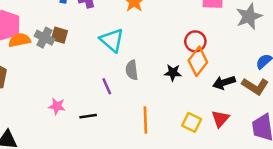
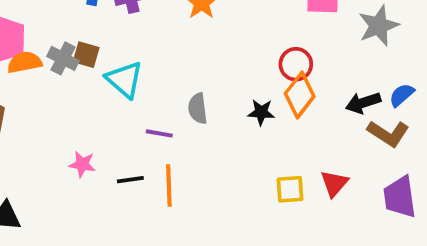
cyan triangle: (112, 40) -> (125, 80), moved
black arrow: (224, 83) -> (363, 103), moved
purple line: (107, 86) -> (159, 133), turned -56
orange line: (145, 120) -> (169, 185), moved
yellow square: (192, 122) -> (290, 189), turned -30

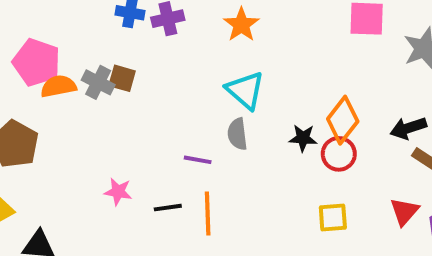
red circle: (296, 64) -> (339, 154), moved
cyan triangle: (125, 80) -> (245, 90), moved
red triangle: (334, 183) -> (404, 212), moved

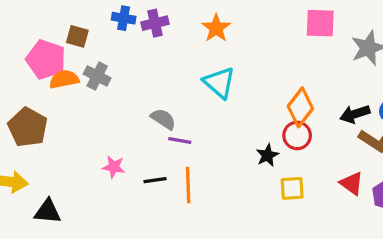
brown square: (122, 78) -> (77, 36), moved
gray semicircle: (237, 134) -> (163, 119), moved, turned 130
black star: (303, 138) -> (267, 155), moved, turned -30
red triangle: (404, 212) -> (352, 183), turned -35

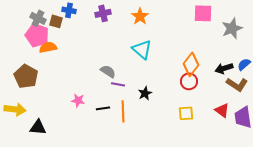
blue cross: (124, 18) -> (69, 10), moved
gray cross: (97, 76) -> (38, 18), moved
black star: (267, 155) -> (145, 93), moved

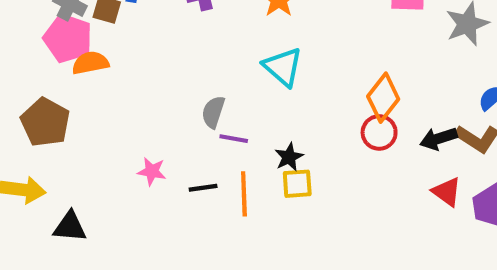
black arrow: (224, 68) -> (438, 139), moved
gray semicircle: (108, 71) -> (213, 112), turned -105
yellow square: (186, 113) -> (297, 184), moved

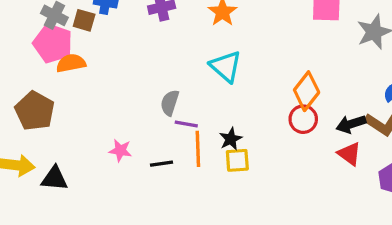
red triangle: (447, 192) -> (349, 154), moved
orange line: (244, 194) -> (198, 149), moved
black triangle: (70, 227) -> (54, 178), moved

